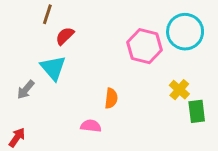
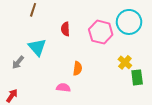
red semicircle: (65, 36) -> (65, 29), moved, turned -48

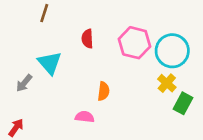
cyan circle: (129, 22) -> (172, 51), moved
green rectangle: (137, 77) -> (183, 103), turned 35

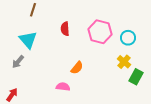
cyan circle: (172, 51) -> (128, 38), size x0.6
cyan triangle: (50, 63) -> (28, 40), moved
orange semicircle: (104, 91) -> (77, 68), turned 32

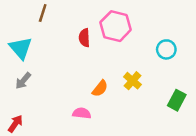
pink hexagon: (100, 32) -> (116, 26), moved
cyan triangle: (28, 40) -> (21, 48), moved
yellow cross: (124, 62) -> (132, 81), moved

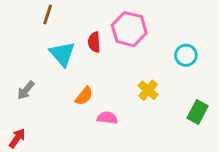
cyan triangle: (21, 48) -> (62, 54), moved
orange semicircle: (100, 88) -> (84, 96), moved
pink semicircle: (82, 113) -> (107, 118), moved

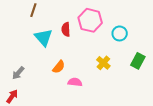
cyan circle: (186, 55) -> (120, 33), moved
gray arrow: (26, 90) -> (18, 73), moved
green rectangle: (198, 112) -> (138, 61), moved

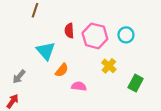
pink hexagon: (90, 20) -> (95, 36), moved
cyan triangle: (44, 38) -> (46, 51), moved
green rectangle: (138, 61) -> (136, 83), moved

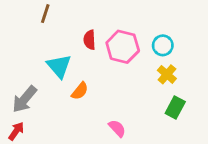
yellow cross: (109, 66) -> (167, 74), moved
gray arrow: (19, 77) -> (25, 99), size x1.5
pink semicircle: (79, 86) -> (117, 128), moved, turned 40

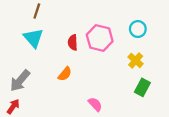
red semicircle: (89, 40) -> (73, 42), moved
cyan circle: (163, 45) -> (138, 29), moved
cyan triangle: (59, 66) -> (33, 38), moved

